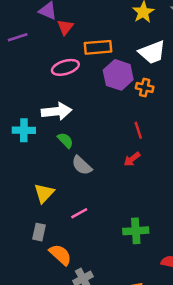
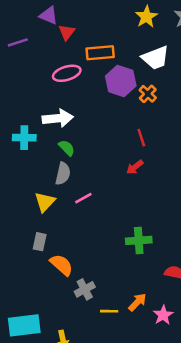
orange cross: (145, 88) -> (148, 94), turned 30
gray semicircle: (82, 165) -> (63, 174), moved, turned -120
pink line: (79, 213) -> (83, 198), moved

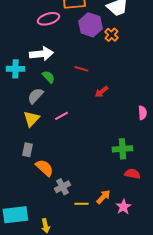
red line: (141, 138) -> (81, 69), moved, turned -56
gray semicircle: (63, 174) -> (35, 96), moved, turned -150
green cross: (139, 240) -> (122, 149), moved

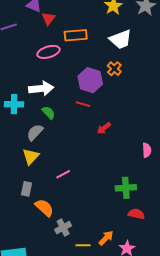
purple hexagon: (90, 25) -> (90, 80), moved
pink line: (61, 116) -> (63, 174), moved

